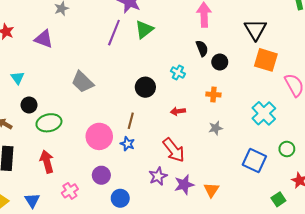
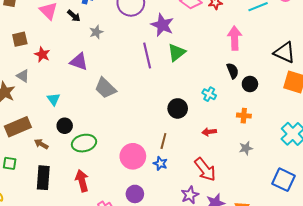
black triangle: (255, 30) -> (285, 52), turned -35
purple line: (114, 33) -> (147, 56), turned -35
gray trapezoid: (82, 82) -> (105, 88), moved

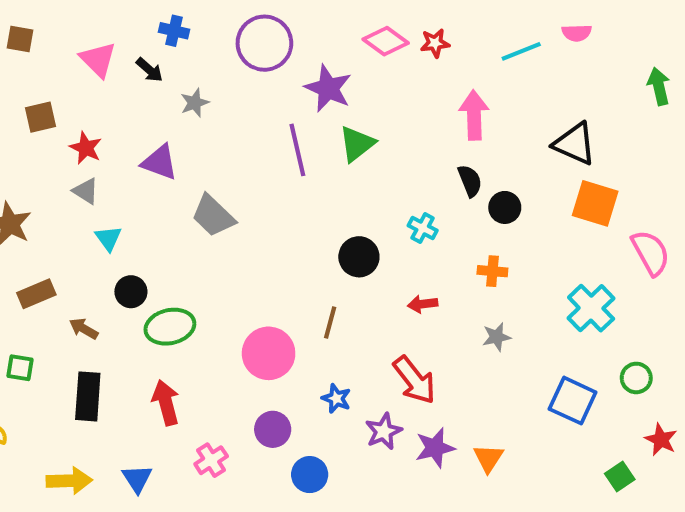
gray triangle: (23, 76) -> (86, 191), moved
brown rectangle: (18, 127) -> (36, 294), size x0.7
blue star: (160, 163) -> (336, 399), moved

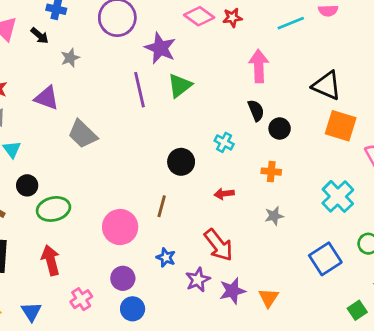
blue square: (573, 401) -> (325, 259), turned 32
blue circle: (310, 475) -> (133, 309), moved

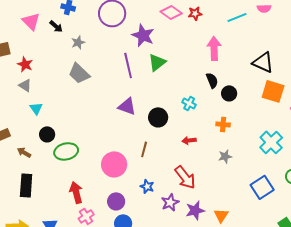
purple triangle: (47, 98) -> (127, 106), moved
gray trapezoid: (83, 134) -> (79, 73), moved
red arrow: (51, 260) -> (76, 192), moved

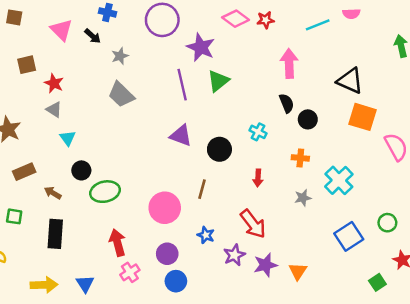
red arrow: (189, 140) -> (258, 178), turned -80
cyan cross: (271, 142) -> (339, 180), moved

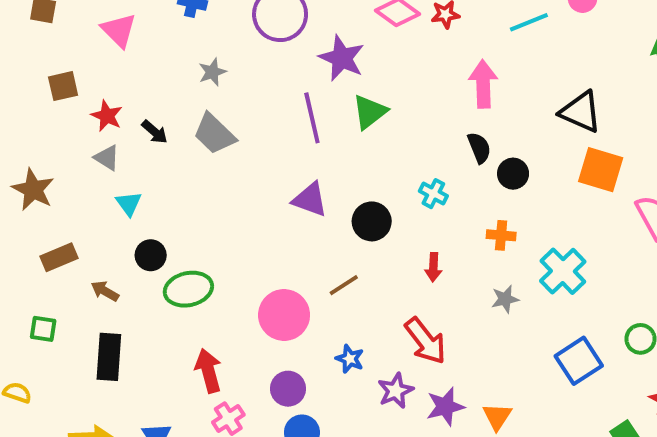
black arrow: (93, 36) -> (155, 132), moved
brown line: (202, 189) -> (344, 285), turned 42

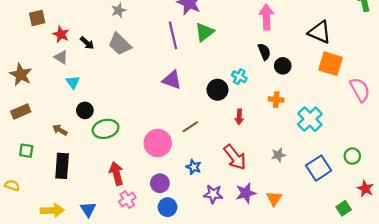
black circle: (372, 221) -> (218, 90), moved
brown rectangle: (59, 257) -> (21, 111), moved
gray star: (505, 299) -> (278, 155), moved
purple star: (396, 391) -> (213, 194), moved, turned 30

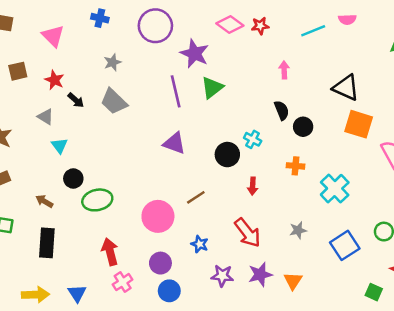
pink arrow: (266, 17) -> (284, 70), size x0.6
red star: (61, 34) -> (54, 80), moved
green square: (344, 208) -> (374, 292), turned -32

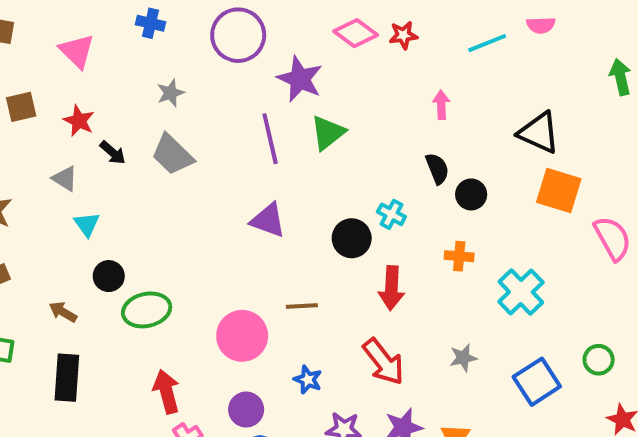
red arrow: (253, 186) -> (391, 288), size x1.5
brown line: (196, 197) -> (302, 306), turned 30

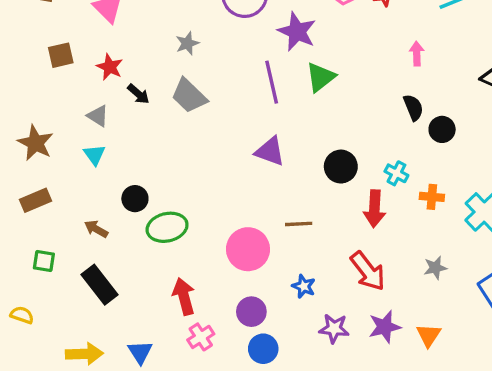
cyan cross: (391, 214) -> (396, 173), moved
cyan triangle: (87, 224) -> (94, 155), moved
orange cross: (459, 256) -> (432, 197), moved
black rectangle: (67, 378) -> (100, 285), turned -42

